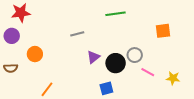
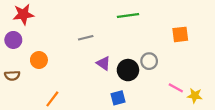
purple triangle: (93, 57) -> (103, 63), turned -48
pink line: (148, 72) -> (176, 88), moved
yellow star: (173, 78) -> (195, 96), moved

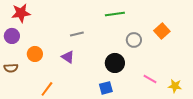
orange square: (180, 34) -> (162, 31), turned -35
gray circle: (149, 61) -> (134, 40), moved
purple triangle: (103, 63) -> (68, 57), moved
pink line: (176, 88) -> (150, 79), moved

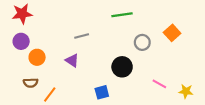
purple circle: (12, 36) -> (21, 41), moved
brown semicircle: (11, 68) -> (31, 83), moved
blue square: (106, 88) -> (102, 92), moved

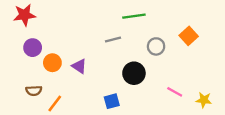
gray line: (82, 36) -> (113, 39), moved
purple circle: (21, 41) -> (33, 48), moved
orange circle: (37, 57) -> (52, 63), moved

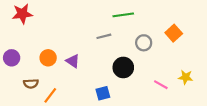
purple circle: (33, 48) -> (12, 58), moved
yellow star: (204, 100) -> (186, 77), moved

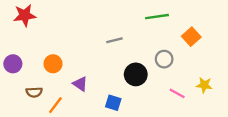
green line: (123, 15) -> (157, 17), moved
gray circle: (144, 43) -> (164, 59), moved
purple triangle: (73, 61) -> (80, 84), moved
blue square: (103, 93) -> (113, 103), turned 32

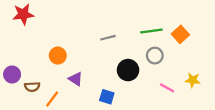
green line: (157, 17) -> (151, 31), moved
purple circle: (13, 64) -> (12, 74), moved
orange circle: (53, 64) -> (58, 56), moved

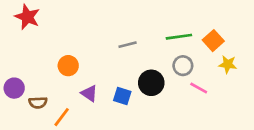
red star: (23, 14) -> (27, 17), turned 30
yellow star: (193, 80) -> (228, 64), moved
pink line: (167, 88) -> (199, 88), moved
blue square: (107, 97) -> (122, 96), moved

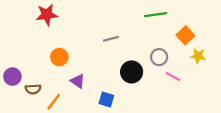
red star: (27, 17) -> (47, 15), moved, turned -30
green line: (179, 37) -> (156, 15), moved
blue square: (122, 96) -> (106, 99), moved

